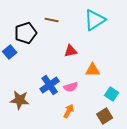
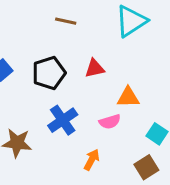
black pentagon: (26, 33) -> (49, 73), moved
pink semicircle: (71, 87) -> (110, 122), moved

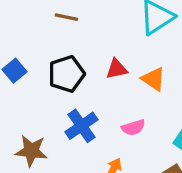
brown line: (66, 21) -> (66, 17), moved
orange triangle: (128, 97) -> (153, 79), moved, turned 35

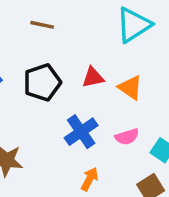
blue cross: (81, 126) -> (81, 132), moved
pink semicircle: (133, 128) -> (127, 137), moved

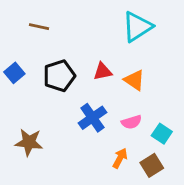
brown line: (42, 25) -> (39, 27), moved
orange arrow: (90, 179) -> (120, 158), moved

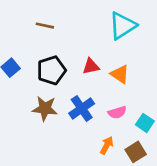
brown line: (39, 27) -> (45, 26), moved
brown star: (29, 142) -> (45, 108), moved

